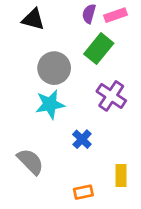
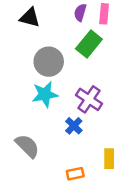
pink rectangle: (115, 15) -> (104, 14), turned -66
purple cross: (111, 96) -> (89, 99), moved

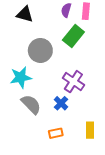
cyan star: (45, 94) -> (21, 77), moved
gray semicircle: (27, 146) -> (31, 104), moved
orange rectangle: (75, 174) -> (56, 133), moved

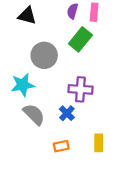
purple cross: (73, 82) -> (80, 89), turned -30

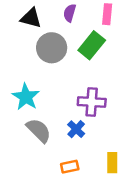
purple semicircle: (73, 11) -> (70, 13), moved
gray circle: (44, 55) -> (52, 48), moved
cyan star: (23, 85) -> (26, 97), turned -30

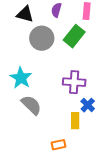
blue cross: (76, 129) -> (88, 105), moved
yellow rectangle: (112, 163) -> (75, 121), moved
orange rectangle: (70, 167) -> (58, 145), moved

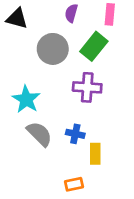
black triangle: (25, 14) -> (17, 18), moved
purple cross: (74, 82) -> (87, 87), moved
blue cross: (88, 105) -> (75, 134), moved, turned -32

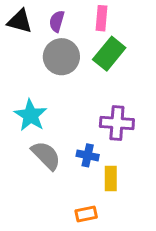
purple semicircle: (71, 13) -> (57, 21), moved
pink rectangle: (110, 14) -> (102, 18), moved
purple cross: (87, 87) -> (117, 123), moved

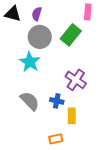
pink rectangle: (102, 18) -> (88, 12), moved
cyan star: (31, 115) -> (30, 62), moved
purple cross: (117, 123) -> (76, 80), turned 30

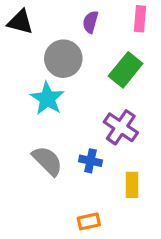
purple semicircle: (37, 14) -> (90, 22), moved
green rectangle: (71, 35) -> (126, 70), moved
yellow rectangle: (72, 116) -> (132, 185), moved

